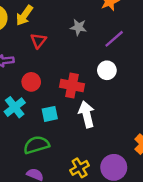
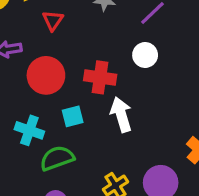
red circle: (31, 82) -> (46, 75), size x1.5
cyan cross: (15, 107) -> (29, 130), moved, turned -30

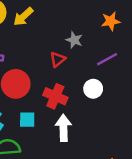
red triangle: (53, 20) -> (58, 59), moved

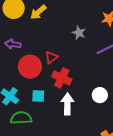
red triangle: (58, 59) -> (51, 57), moved
white circle: (93, 89) -> (100, 95), moved

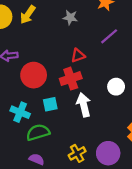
gray star: (79, 33) -> (70, 17), moved
red triangle: (51, 57) -> (78, 55), moved, turned 32
red cross: (62, 78) -> (71, 79), turned -30

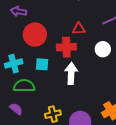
white circle: (116, 87) -> (103, 49), moved
cyan cross: (20, 112) -> (14, 64), turned 36

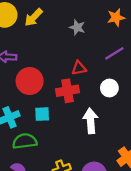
white arrow: (71, 73) -> (91, 121), moved

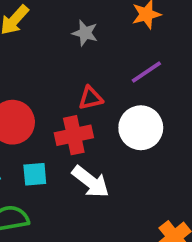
white circle: (109, 88) -> (141, 128), size x1.5
white arrow: (91, 121) -> (91, 182), moved, turned 135

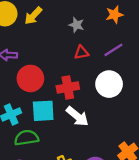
red triangle: (91, 98) -> (81, 52), moved
cyan square: (35, 174) -> (43, 111), size x1.5

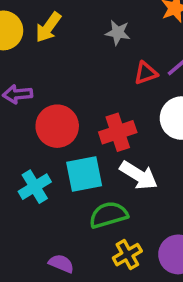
red triangle: (81, 52) -> (146, 73), moved
green semicircle: (26, 138) -> (109, 215), moved

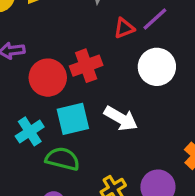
red cross: (118, 132) -> (86, 66), moved
green semicircle: (109, 215) -> (63, 159), moved, turned 32

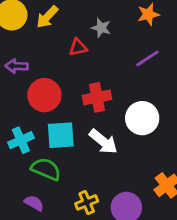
red triangle: (124, 28) -> (78, 47), moved
red cross: (86, 66) -> (97, 97), moved
white circle: (157, 67) -> (142, 118), moved

